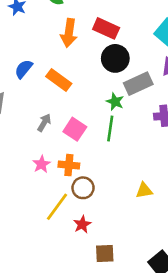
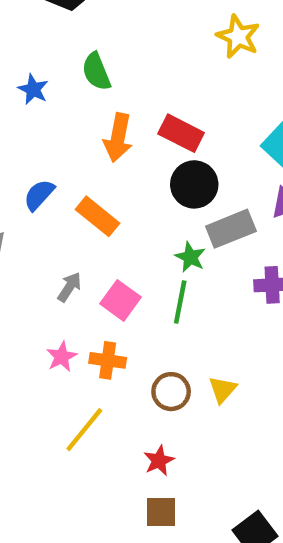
brown circle: (83, 188) -> (171, 392), moved
yellow triangle: (144, 190) -> (223, 390), moved, turned -42
red star: (82, 224) -> (159, 461), moved

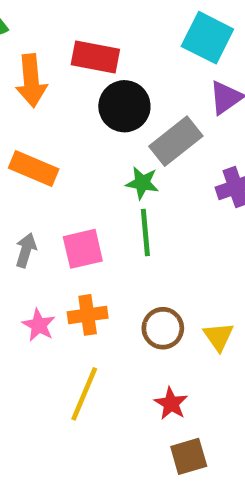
pink square: (120, 300) -> (83, 249), turned -33
yellow triangle: (223, 390) -> (218, 336), moved

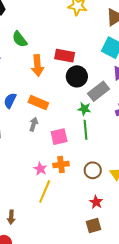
gray arrow: (26, 250) -> (34, 124), moved
yellow line: (84, 394) -> (45, 191), moved
brown square: (189, 456) -> (94, 226), moved

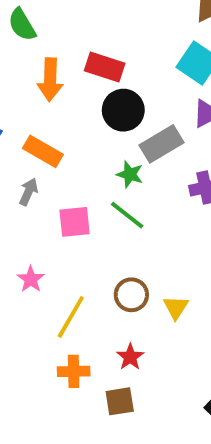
green line: (85, 130) -> (127, 215), turned -54
orange cross: (61, 165) -> (74, 371), moved
yellow line: (45, 191) -> (71, 317), moved

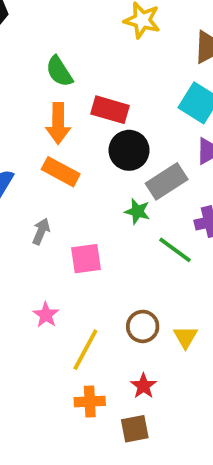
green semicircle: (22, 25) -> (59, 71), moved
orange rectangle: (43, 151) -> (61, 172), moved
green line: (127, 215) -> (175, 250), moved

